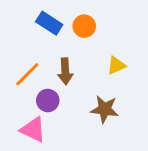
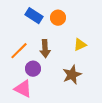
brown star: (105, 109) -> (72, 75), turned -30

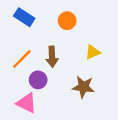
blue rectangle: (34, 16) -> (24, 17), moved
brown star: (72, 75) -> (83, 87), turned 30

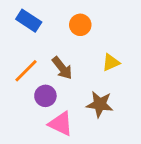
brown arrow: (52, 57) -> (62, 68), turned -36
pink triangle: (27, 103) -> (61, 124), moved

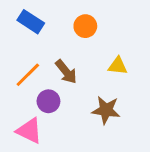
yellow triangle: (111, 62) -> (118, 66), turned 30
pink triangle: (61, 124) -> (29, 131), moved

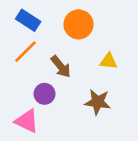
orange circle: (85, 26) -> (79, 24), size x1.4
orange line: (28, 75) -> (25, 52), moved

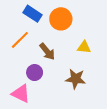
blue rectangle: (28, 20) -> (32, 14), moved

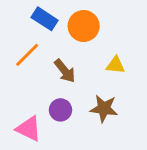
purple circle: (35, 73) -> (60, 110), moved

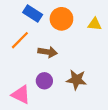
yellow triangle: (115, 65) -> (95, 24), moved
brown arrow: (65, 71) -> (48, 52), turned -42

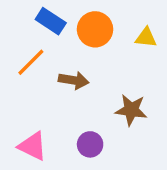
brown star: (76, 80) -> (131, 110), moved
purple circle: (44, 81) -> (90, 144), moved

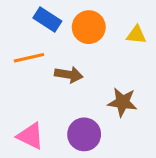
orange line: (31, 62) -> (29, 58), turned 32
purple circle: (90, 144) -> (84, 134), size x1.4

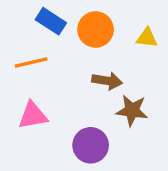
brown arrow: (69, 75) -> (107, 81), moved
pink triangle: (30, 136) -> (33, 116), moved, turned -36

